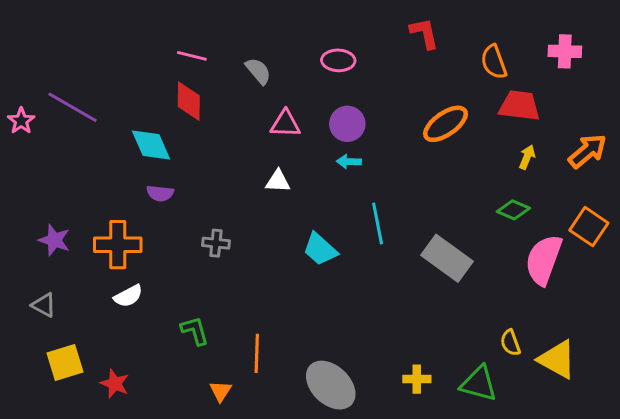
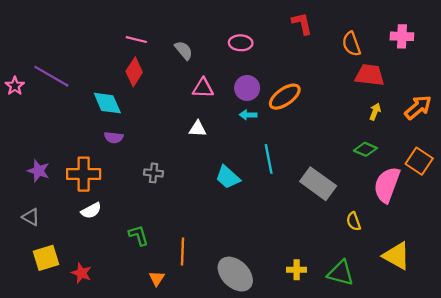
red diamond: (189, 101) -> (134, 72), turned 32
orange ellipse: (445, 124) -> (285, 97), moved
yellow semicircle: (510, 343) -> (354, 221), moved

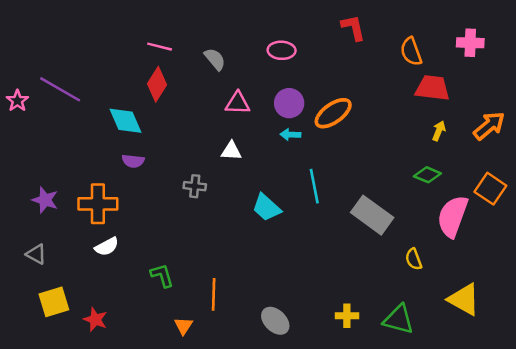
gray cross: (154, 173) -> (195, 186), moved
gray ellipse: (235, 274) -> (275, 321), size x0.7

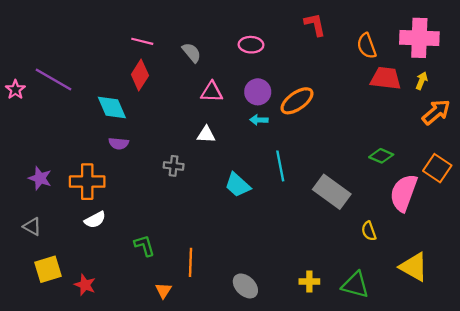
pink cross: (470, 43) -> (419, 38), size x1.6
yellow arrow: (439, 131) -> (422, 81), moved

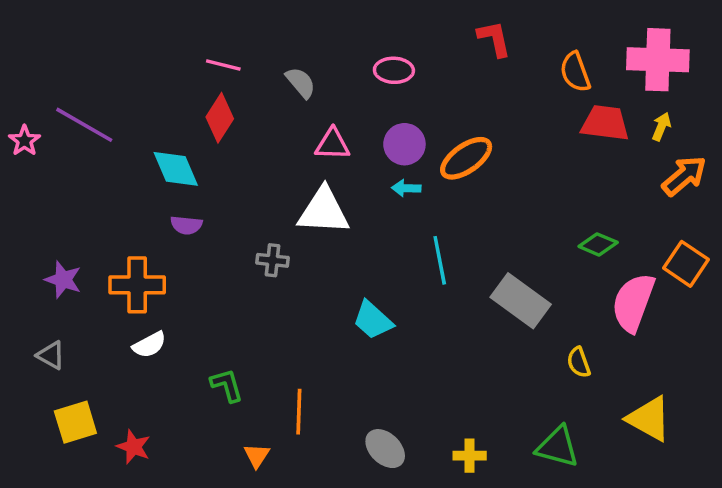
white triangle: (206, 134) -> (324, 211), size x1.8
cyan trapezoid: (238, 185) -> (373, 320), moved
yellow cross: (309, 281) -> (470, 456), moved

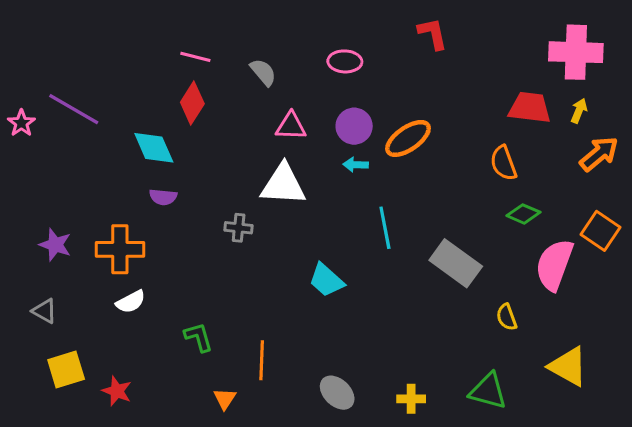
orange semicircle: (575, 72) -> (503, 163), moved

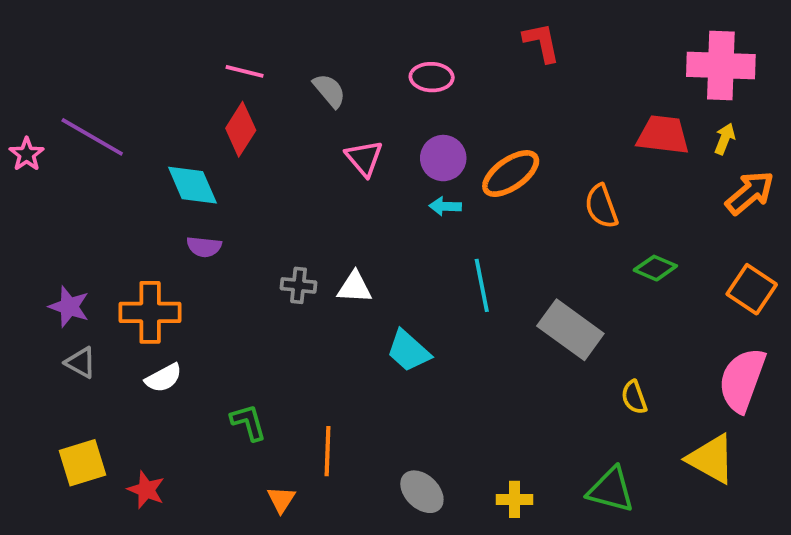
pink triangle: (291, 126) -> (364, 158), turned 48
orange semicircle: (503, 163) -> (601, 206), moved
white triangle: (283, 185) -> (354, 287), moved, size x0.6
pink semicircle: (554, 265) -> (742, 380), moved
gray triangle: (44, 311) -> (81, 363), moved

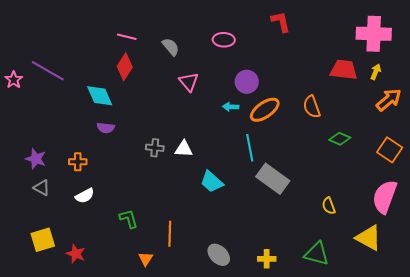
purple circle: (443, 158) -> (247, 82), moved
orange ellipse: (511, 174) -> (265, 110), moved
orange cross: (150, 312) -> (78, 162), size x0.6
gray rectangle: (570, 330) -> (273, 179), moved

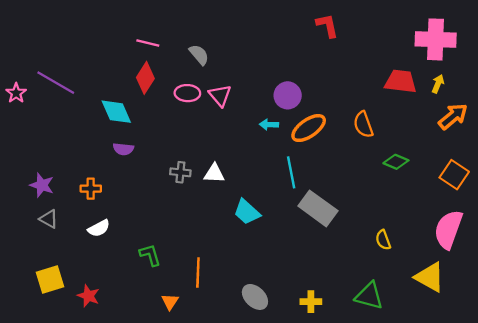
pink ellipse: (224, 40) -> (187, 93), moved

